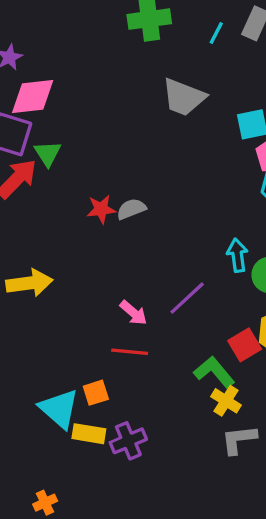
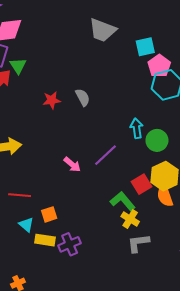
gray semicircle: (131, 209) -> (83, 97), moved, turned 84
red line: (130, 352) -> (20, 195), moved
cyan triangle: (59, 409) -> (26, 225), size x0.6

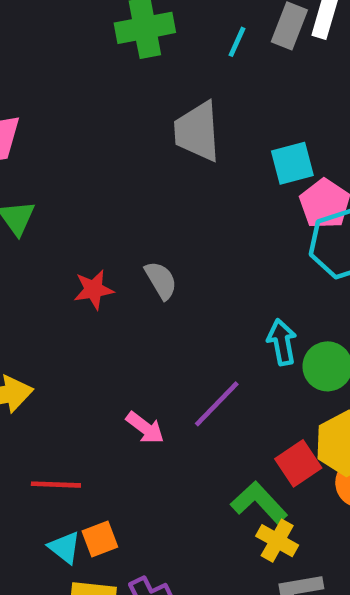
gray trapezoid: (102, 30) -> (197, 131), turned 68
red line: (20, 195) -> (56, 485), moved
cyan triangle: (26, 225) -> (65, 547), moved

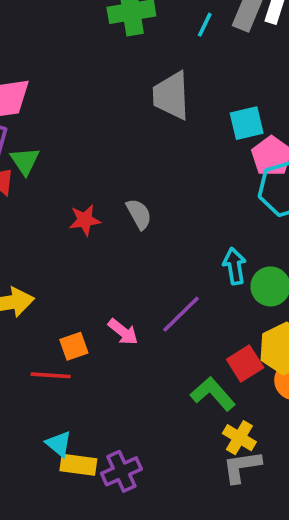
orange square: (100, 539) -> (74, 346), moved
yellow cross: (277, 541) -> (239, 438), moved
cyan triangle: (65, 547) -> (59, 444), moved

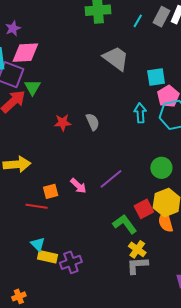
gray trapezoid: (171, 96) -> (116, 58), turned 124
cyan arrow: (234, 266) -> (140, 113), moved

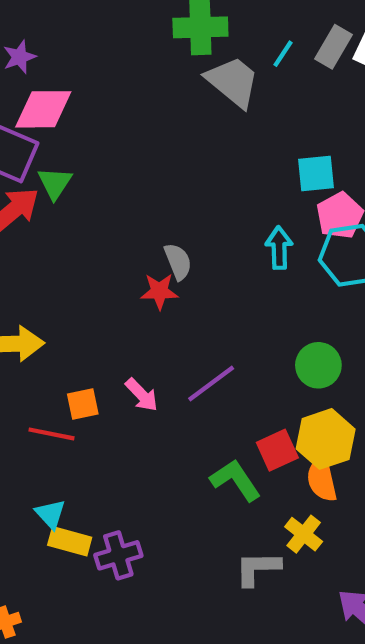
gray trapezoid: (116, 58) -> (233, 82), moved
red star: (63, 123) -> (159, 291), moved
yellow cross: (137, 249) -> (304, 534), moved

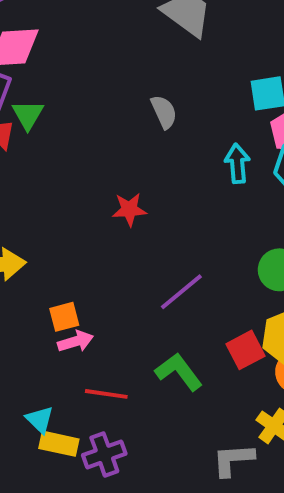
gray semicircle: (178, 262) -> (164, 112), moved
pink arrow: (142, 395) -> (76, 341), moved, turned -60
red line: (51, 434) -> (106, 394), moved
green L-shape: (235, 480) -> (179, 372), moved

